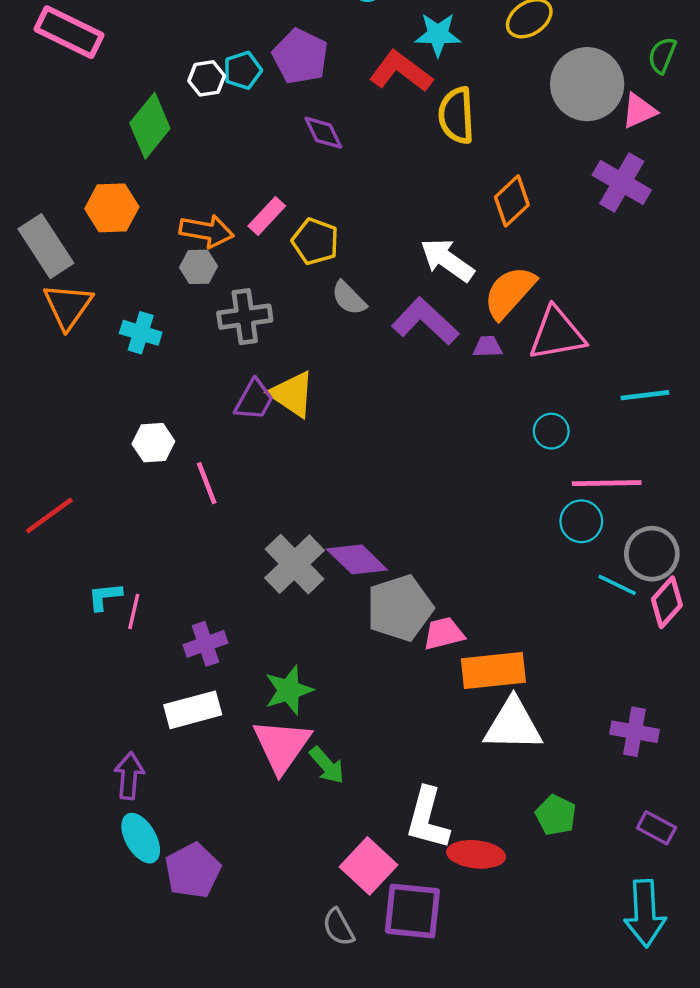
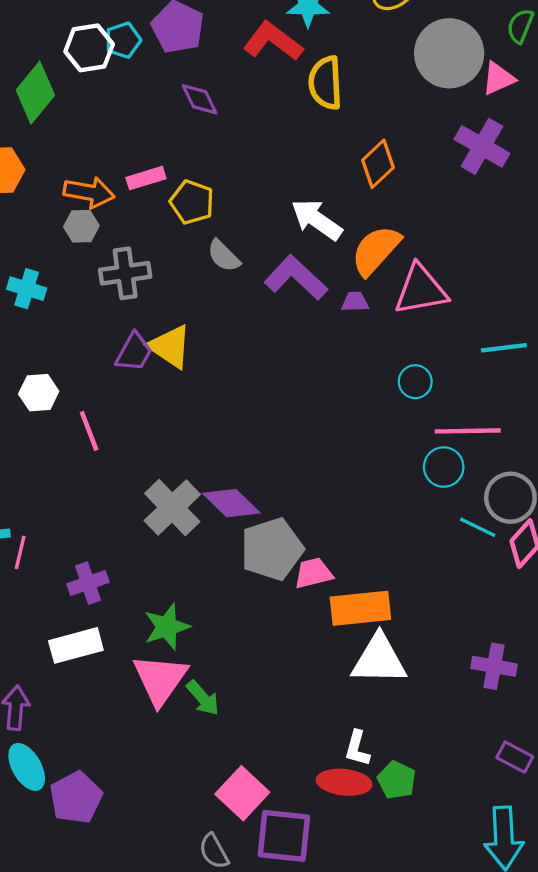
white hexagon: (207, 78) -> (89, 48), size x1.4
pink rectangle: (267, 216) -> (146, 178), turned 30
green pentagon: (556, 815) -> (397, 780), moved
white L-shape: (427, 818) -> (357, 748), moved, size x0.6

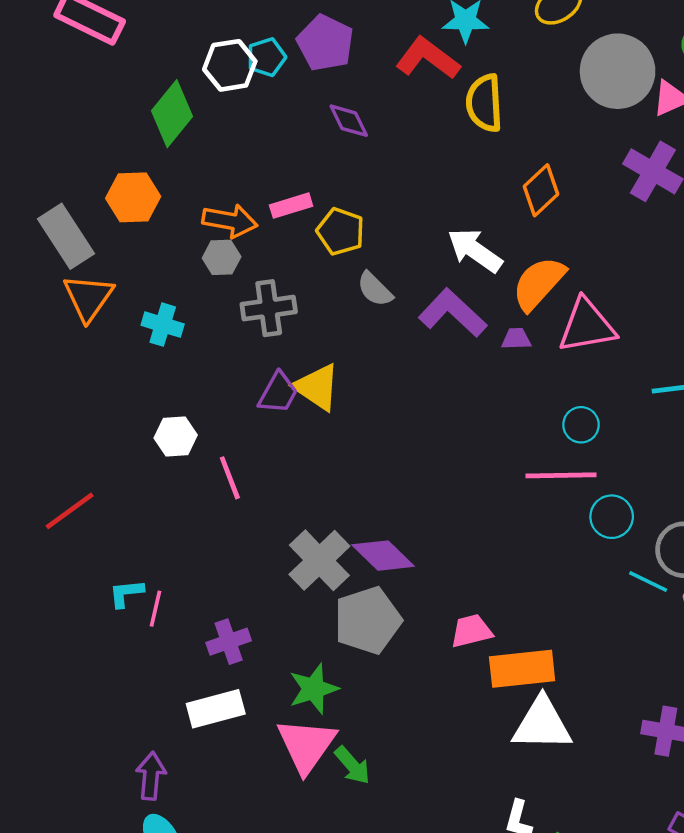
pink line: (468, 431) -> (561, 475), moved
gray pentagon: (272, 549) -> (368, 620), moved

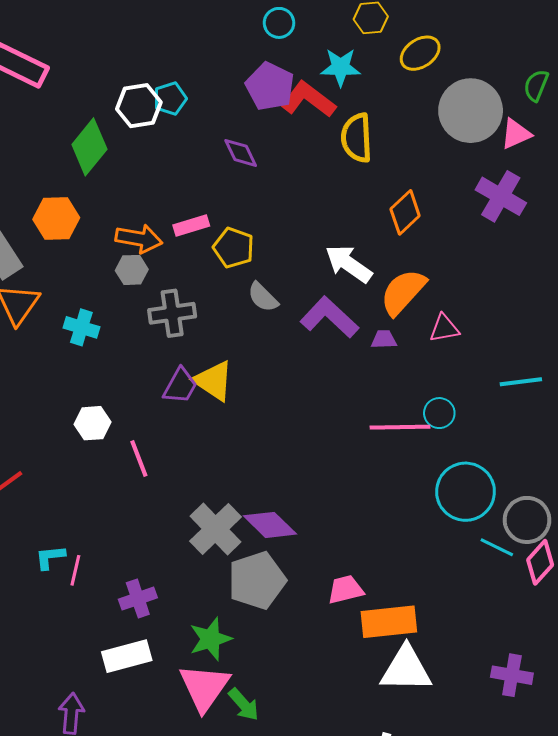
purple pentagon: (325, 43) -> (270, 86), moved
pink triangle: (587, 326) -> (444, 328), size x0.6
pink line: (561, 475) -> (400, 427), moved
cyan circle: (612, 517) -> (466, 492), size x1.6

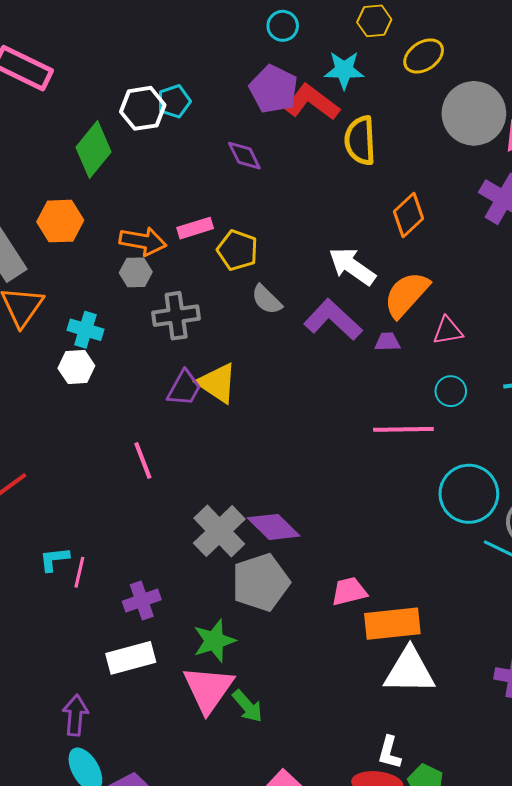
cyan circle: (439, 413) -> (451, 391), moved
white hexagon: (92, 423) -> (76, 367), moved

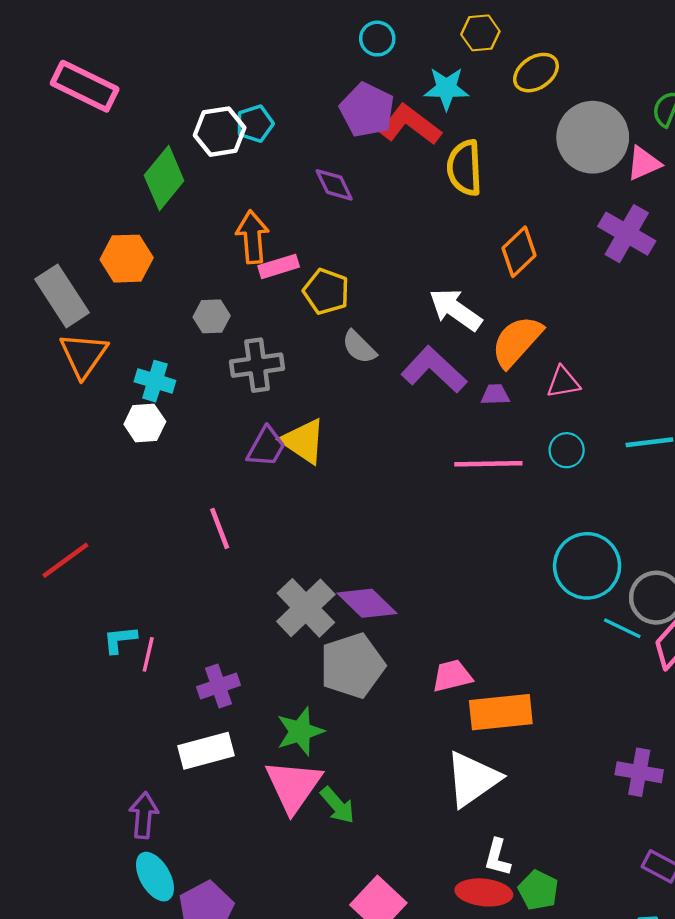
orange arrow: (143, 241) -> (252, 237), moved, turned -105
pink line: (403, 429) -> (488, 464), moved
white triangle: (410, 671) -> (472, 779), moved, turned -36

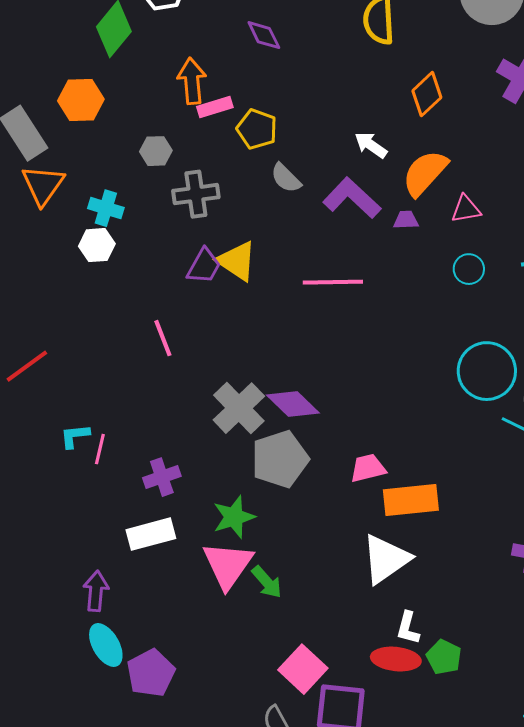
white arrow: (455, 310) -> (371, 145), size x0.7
pink line: (488, 464) -> (333, 282), moved

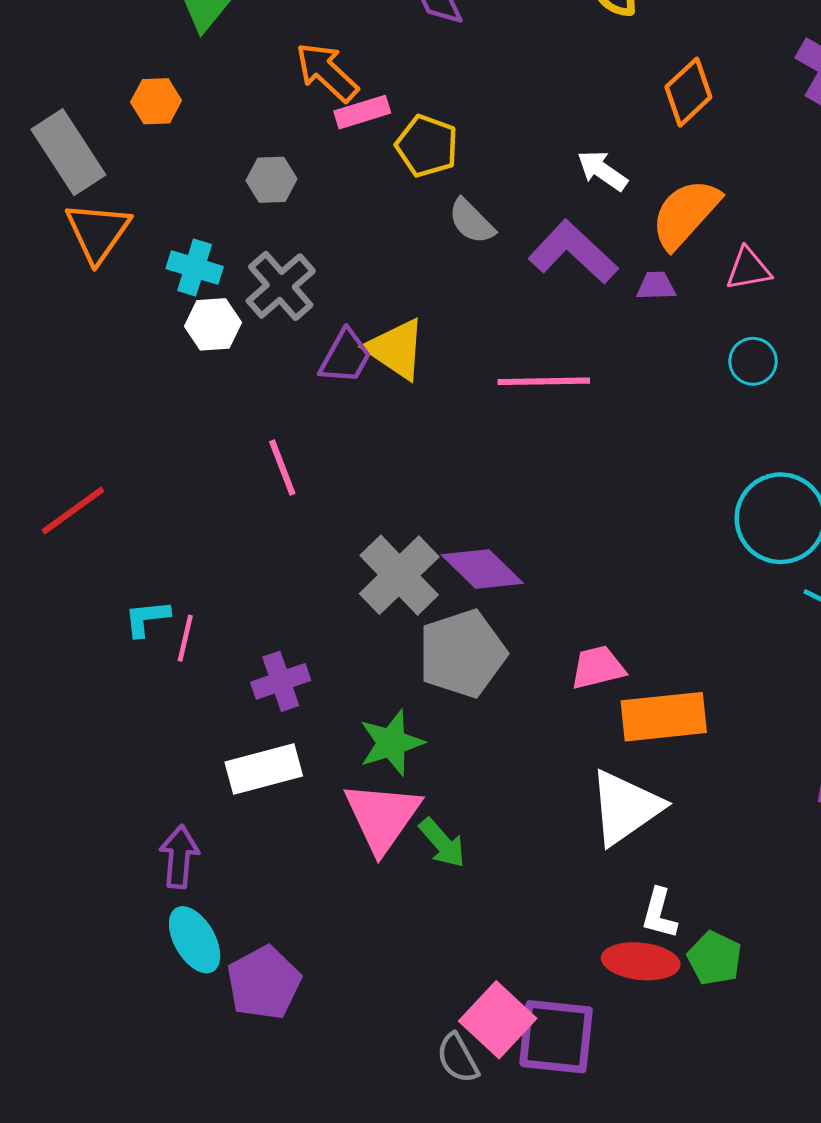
orange arrow: (192, 81) -> (327, 72), turned -42
orange hexagon: (81, 100) -> (156, 101), size x0.7
gray cross: (196, 194) -> (281, 286), moved, turned -33
white hexagon: (97, 245) -> (213, 324), moved
pink square: (303, 669) -> (498, 1020), moved

